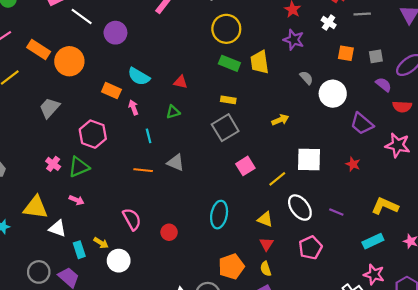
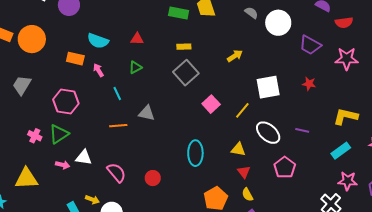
white triangle: (57, 229) -> (84, 157), moved

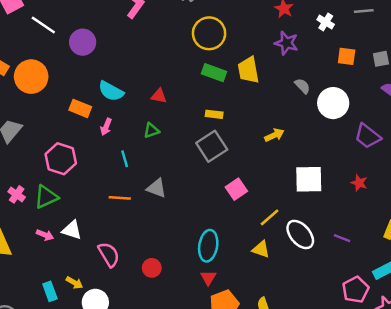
pink arrow: (98, 70) -> (106, 127), turned -136
yellow line: (242, 110) -> (270, 217), moved
pink pentagon: (285, 167) -> (356, 290), moved
red triangle: (244, 172) -> (208, 278), moved

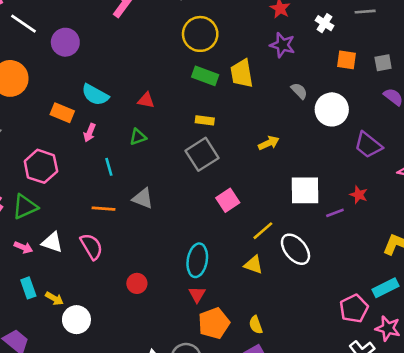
purple line: (342, 238) -> (335, 213), moved, turned -42
pink semicircle: (109, 254) -> (91, 246), moved
cyan rectangle: (50, 291) -> (28, 288), moved

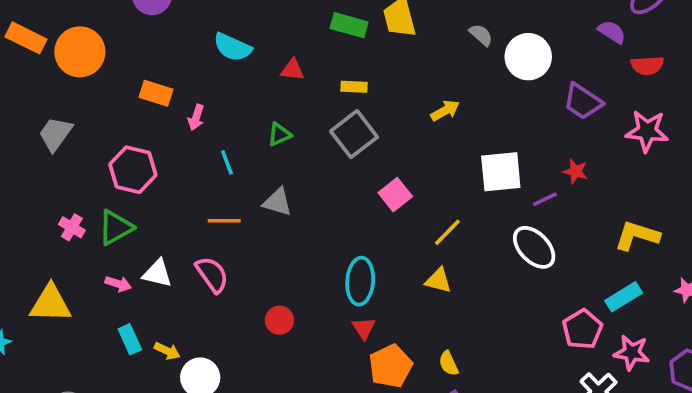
cyan semicircle: (95, 95) -> (232, 47), moved
red triangle: (146, 100) -> (293, 70), moved
green triangle: (138, 137) -> (279, 134), moved
white ellipse: (295, 249) -> (534, 247), moved

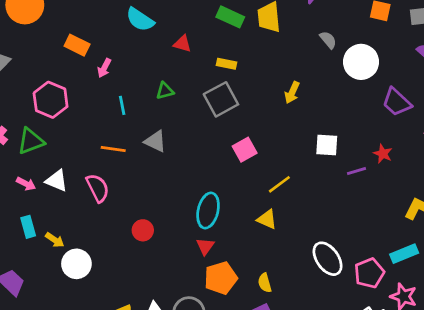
yellow arrow: (445, 111) -> (292, 92), turned 135
white square: (501, 172) -> (327, 145), size x0.7
white ellipse: (534, 247) -> (328, 259), moved

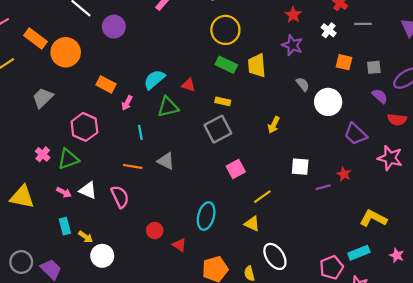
cyan semicircle: (140, 20) -> (154, 79), moved, turned 105
green triangle: (165, 91) -> (168, 107), moved, size x1.5
red triangle: (205, 246) -> (179, 245), moved, turned -32
white ellipse: (328, 259) -> (275, 256), moved

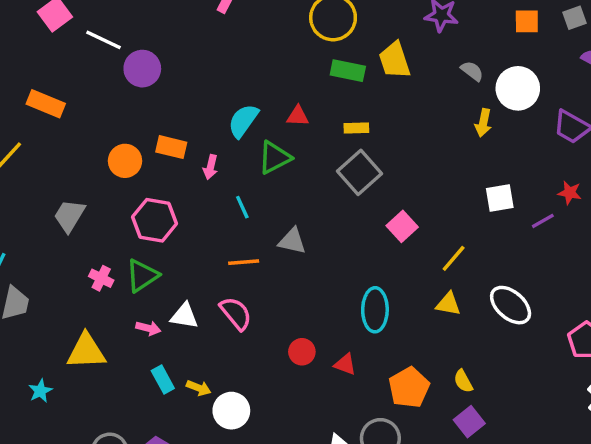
purple circle: (114, 27) -> (142, 69), moved
orange circle: (66, 52) -> (125, 161), moved, size x0.7
gray trapezoid: (43, 98) -> (69, 216), moved
yellow arrow: (274, 125) -> (483, 123), moved
white ellipse: (275, 256) -> (511, 305), moved

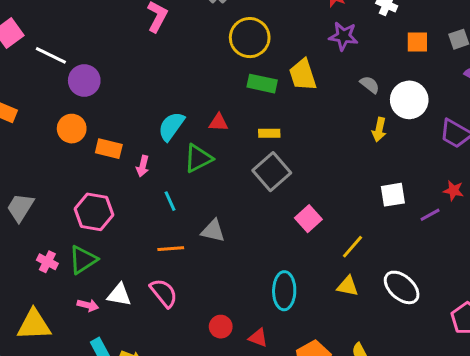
orange circle: (125, 161) -> (72, 129), moved

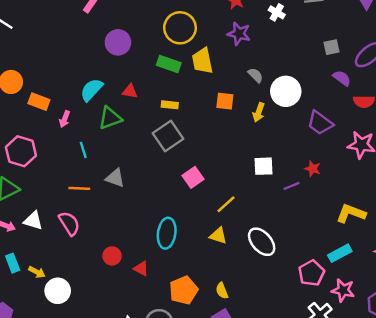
yellow circle: (250, 38) -> (180, 28), moved
orange square: (417, 42) -> (225, 101), moved
purple circle: (84, 80) -> (118, 42), moved

